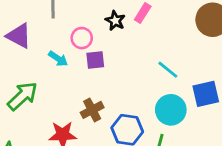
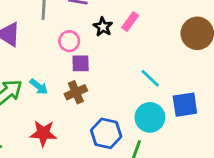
cyan arrow: (58, 59) -> (39, 87), moved
brown cross: (92, 110) -> (76, 92), moved

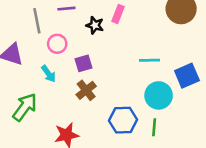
pink circle: (69, 41) -> (57, 44), moved
cyan line: (150, 78) -> (150, 60), turned -30
cyan arrow: (39, 87) -> (49, 74), moved, turned 30

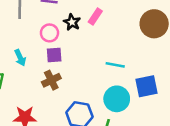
pink circle: (57, 44) -> (49, 33), moved

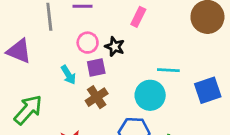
black star: (72, 22) -> (115, 47), moved
cyan arrow: (20, 58) -> (68, 75), moved
cyan circle: (117, 99) -> (150, 95), moved

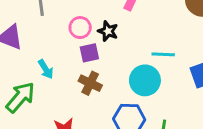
cyan arrow: (68, 75) -> (46, 69), moved
brown cross: (97, 97) -> (90, 83), turned -30

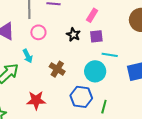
pink circle: (80, 28) -> (38, 32), moved
purple square: (89, 53) -> (96, 36), moved

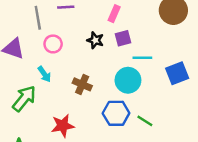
green line: (104, 107) -> (145, 121), turned -64

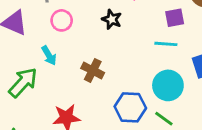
purple square: (123, 38) -> (175, 18), moved
cyan circle: (128, 80) -> (168, 85), moved

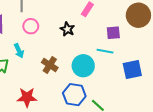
cyan circle: (168, 85) -> (83, 66), moved

